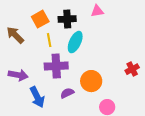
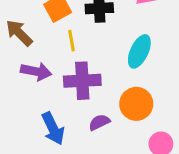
cyan ellipse: (75, 42) -> (139, 51), moved
purple arrow: (18, 75) -> (36, 71), moved

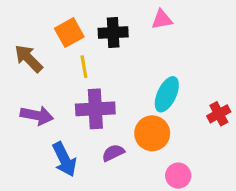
cyan ellipse: (139, 51) -> (167, 94), moved
purple arrow: (36, 71) -> (37, 115), moved

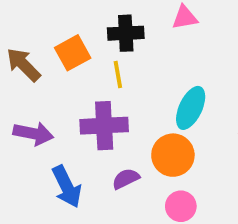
orange square: (69, 33) -> (73, 53), moved
yellow line: (84, 67) -> (118, 74), moved
pink circle: (178, 176) -> (181, 206), moved

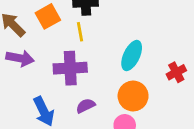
purple arrow: (33, 133) -> (20, 58), moved
orange circle: (173, 155) -> (133, 96), moved

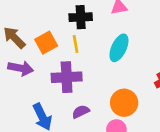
orange square: (48, 16) -> (46, 43), moved
cyan ellipse: (132, 56) -> (119, 48), moved

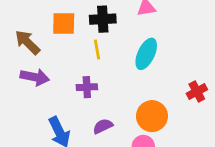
orange square: (46, 43) -> (64, 23), moved, turned 30
purple cross: (67, 77) -> (87, 87), size x0.6

